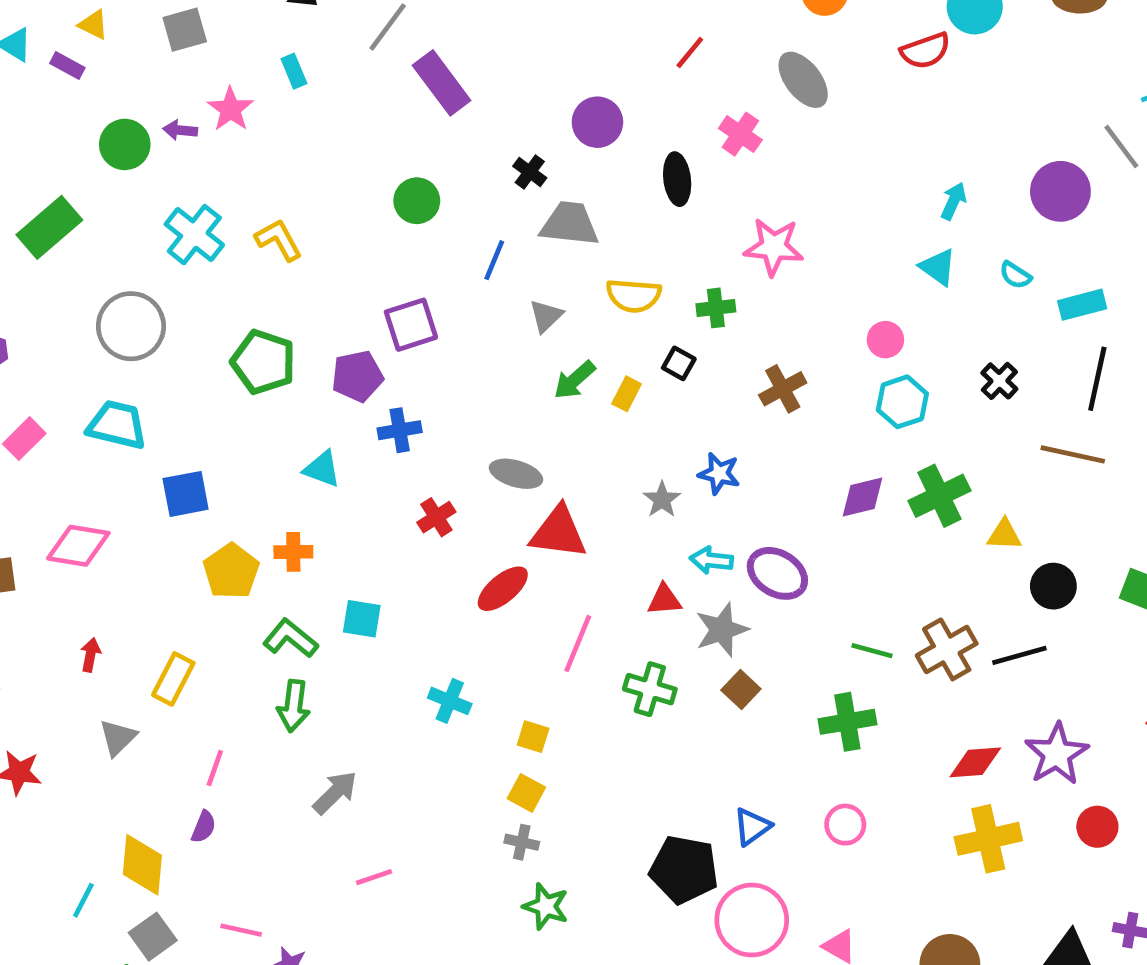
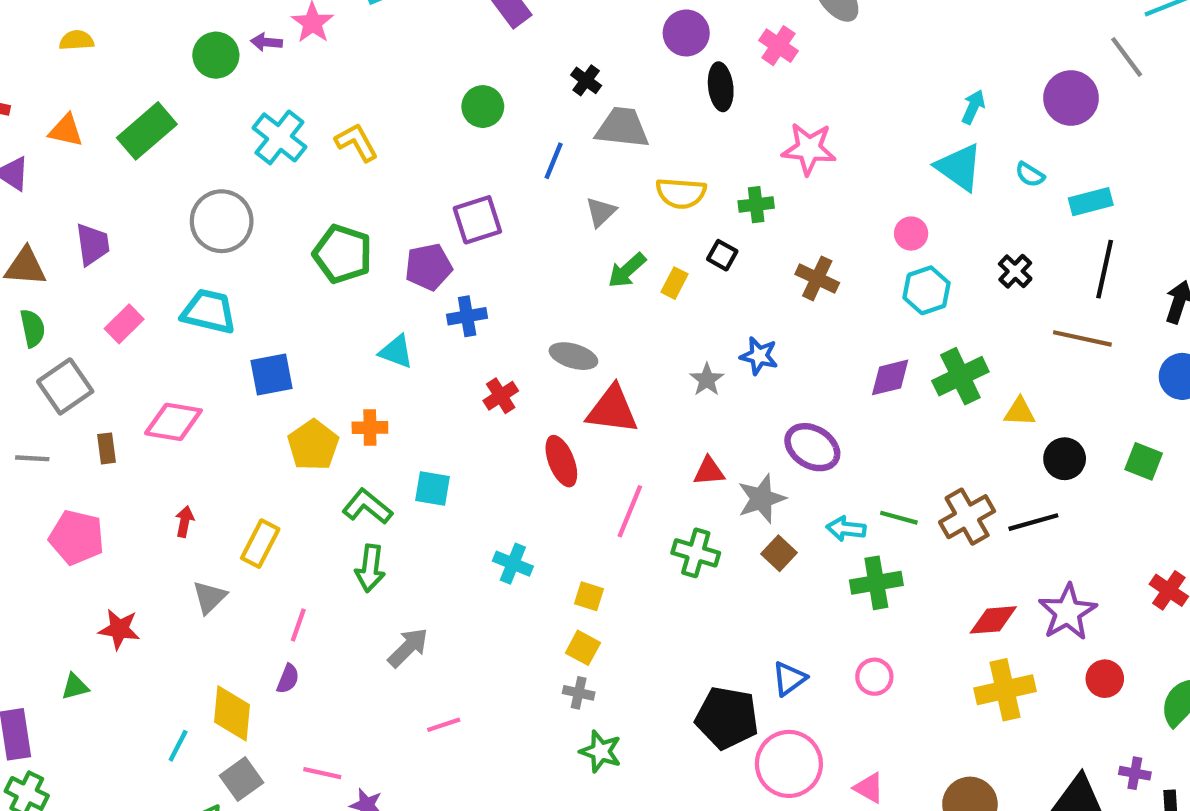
purple circle: (597, 122) -> (686, 33), moved
cyan triangle: (938, 267) -> (959, 167), size x1.4
brown cross: (783, 389) -> (817, 278), turned -36
cyan arrow: (711, 560) -> (846, 529), moved
red ellipse: (503, 589) -> (561, 461), turned -72

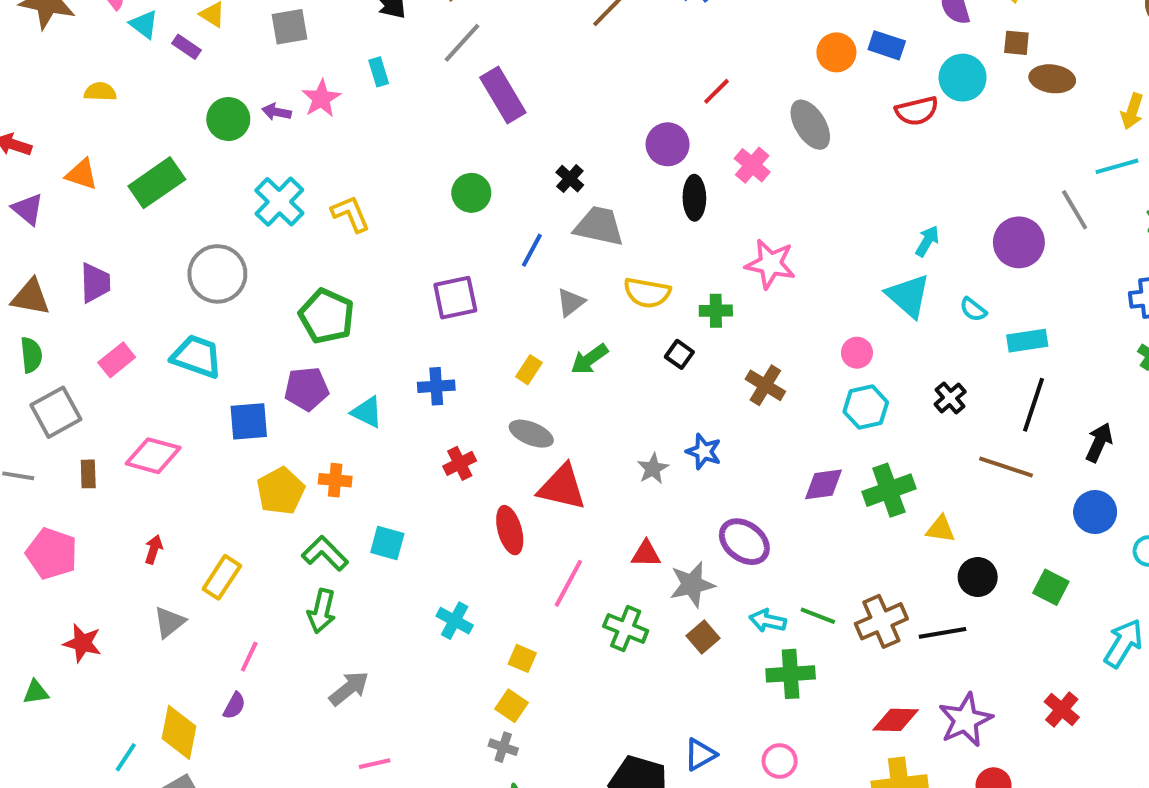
purple pentagon: (428, 267) -> (306, 389), moved
yellow rectangle: (675, 283) -> (529, 370), moved

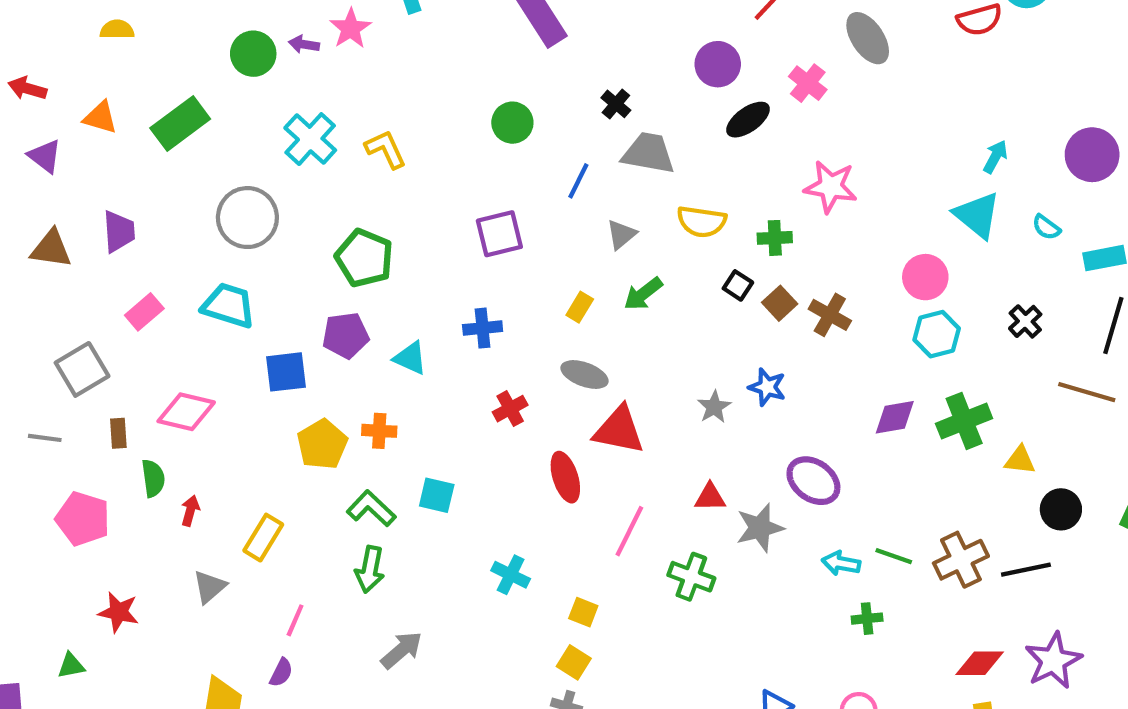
black ellipse: (694, 198) -> (748, 120), turned 57
pink circle: (857, 353) -> (925, 277), size x1.4
green semicircle: (31, 355) -> (153, 478), moved
brown square: (703, 637) -> (780, 303), moved
green cross: (791, 674) -> (867, 619), size x0.6

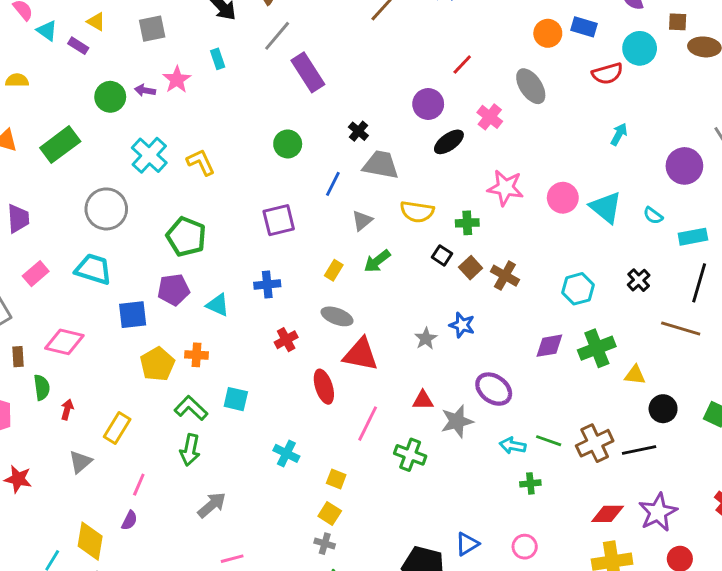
cyan arrow: (995, 157) -> (619, 134), moved
pink circle: (925, 277) -> (563, 198), moved

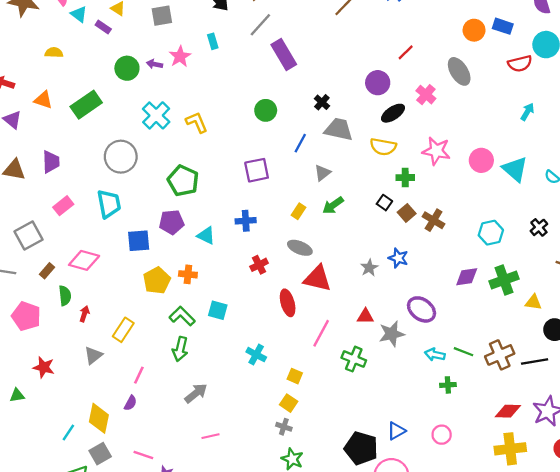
yellow semicircle: (417, 212) -> (383, 147), moved
cyan trapezoid: (93, 269) -> (109, 204), turned 60
brown rectangle: (18, 357) -> (47, 271), turned 42

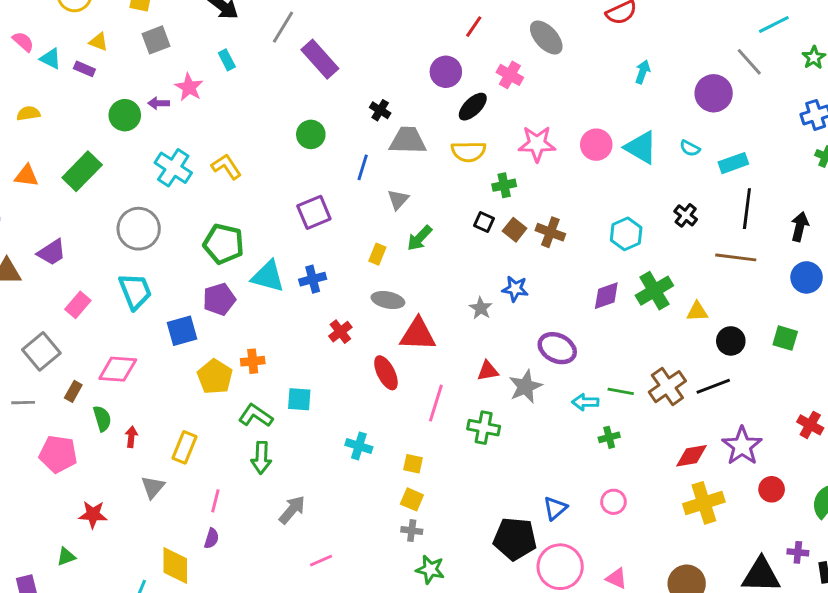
purple trapezoid: (51, 162) -> (52, 252), turned 70
cyan triangle: (206, 236) -> (268, 276), moved, size x1.4

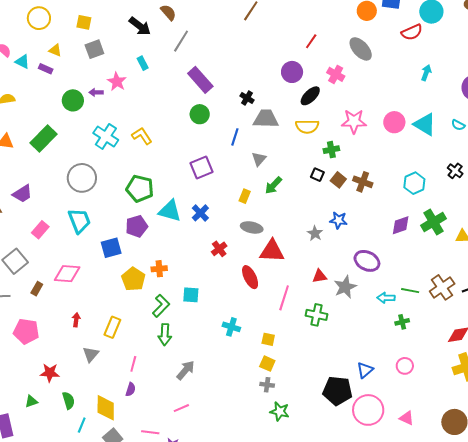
purple rectangle: (320, 59) -> (200, 80), moved
blue cross: (313, 279) -> (200, 213), turned -30
green L-shape: (256, 416) -> (161, 306), turned 100
green semicircle: (102, 419) -> (68, 401), moved
pink line: (321, 561) -> (181, 408), moved

